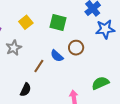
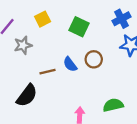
brown line: (39, 66) -> (47, 72), turned 32
black semicircle: (26, 90) -> (27, 95), size x1.5

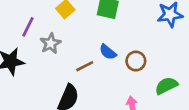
brown circle: (94, 59) -> (136, 61), moved

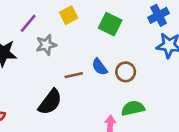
brown circle: (136, 61) -> (126, 72), moved
green semicircle: (166, 86) -> (133, 108), moved

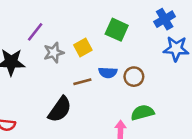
yellow square: (69, 15) -> (83, 48), moved
blue semicircle: (100, 67) -> (108, 73), turned -48

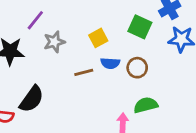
green square: (117, 30) -> (140, 27), moved
yellow square: (83, 48) -> (98, 38), moved
black semicircle: (60, 109) -> (32, 99), moved

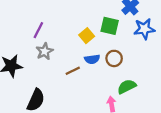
purple line: (35, 20) -> (38, 30), moved
yellow square: (98, 38) -> (87, 36), moved

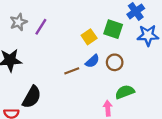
gray star: (45, 51) -> (18, 22), moved
blue semicircle: (92, 59) -> (92, 61), turned -40

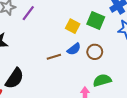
yellow square: (89, 37) -> (73, 26), turned -32

